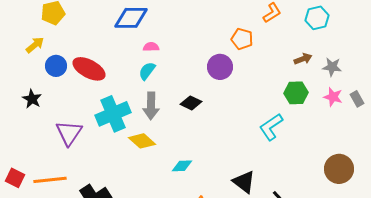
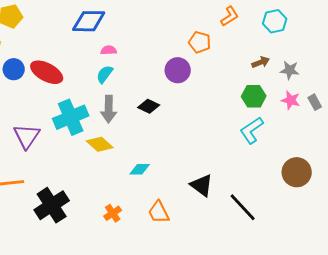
cyan L-shape: (271, 127) -> (252, 130), moved

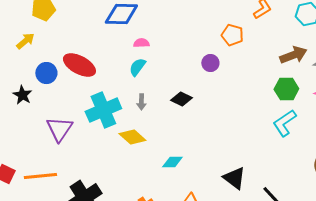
brown arrow: (261, 62) -> (293, 55), size x1.5
blue circle: (14, 69) -> (46, 73), moved
purple circle: (178, 70) -> (210, 63), size x0.7
gray arrow: (109, 109) -> (141, 102), size x0.6

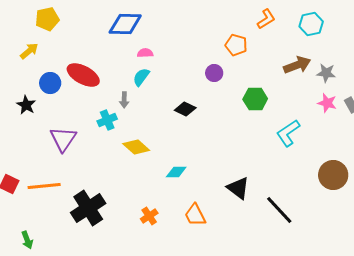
green hexagon: (286, 89) -> (255, 99), moved
gray arrow: (141, 102) -> (124, 100), moved
cyan cross: (103, 110) -> (107, 120), size x0.6

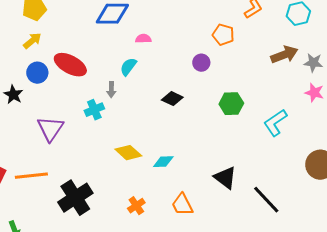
yellow arrow: (29, 51) -> (32, 41), moved
pink semicircle: (145, 53) -> (143, 39), moved
green hexagon: (255, 99) -> (231, 104), moved
yellow diamond: (136, 147) -> (128, 153), moved

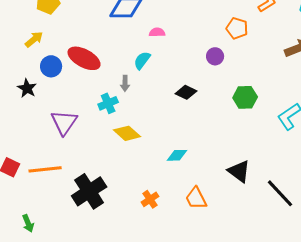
yellow arrow: (32, 41) -> (34, 39), moved
yellow diamond: (128, 153) -> (127, 133), moved

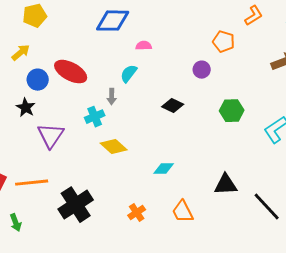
black star: (27, 88) -> (26, 108), moved
black triangle: (239, 171) -> (226, 185), turned -40
green arrow: (28, 223) -> (16, 223), moved

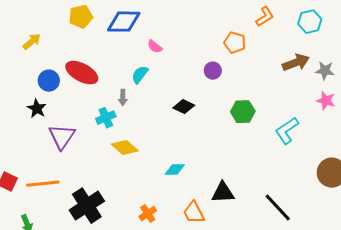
yellow pentagon: (35, 16) -> (81, 17), moved
pink semicircle: (144, 46) -> (155, 47), turned -140
yellow arrow: (21, 53) -> (32, 42), moved
black triangle: (226, 185) -> (223, 193), moved

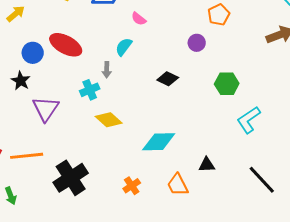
orange pentagon: (235, 43) -> (219, 15), turned 30
cyan L-shape: (287, 131) -> (249, 120), moved
cyan diamond: (175, 170) -> (159, 142), size x1.6
black triangle: (223, 193) -> (207, 165), size x0.7

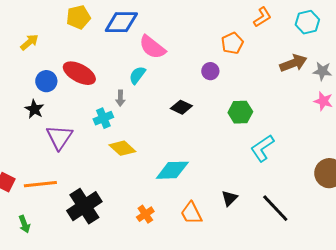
pink semicircle: (139, 19) -> (152, 47), size x1.8
black triangle: (207, 165) -> (229, 198), moved, turned -42

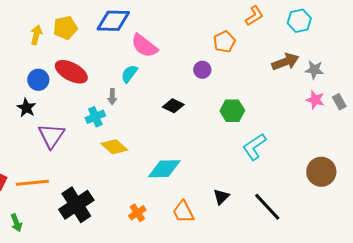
yellow pentagon: (78, 17) -> (65, 28), moved
yellow arrow: (29, 42) -> (36, 35), moved, turned -36

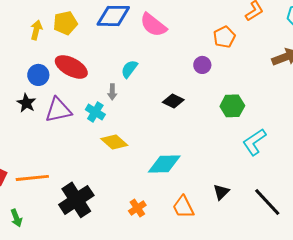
pink semicircle: (144, 46) -> (153, 25), moved
cyan cross: (95, 117) -> (95, 112), turned -36
purple triangle: (51, 136) -> (58, 110), moved, turned 44

